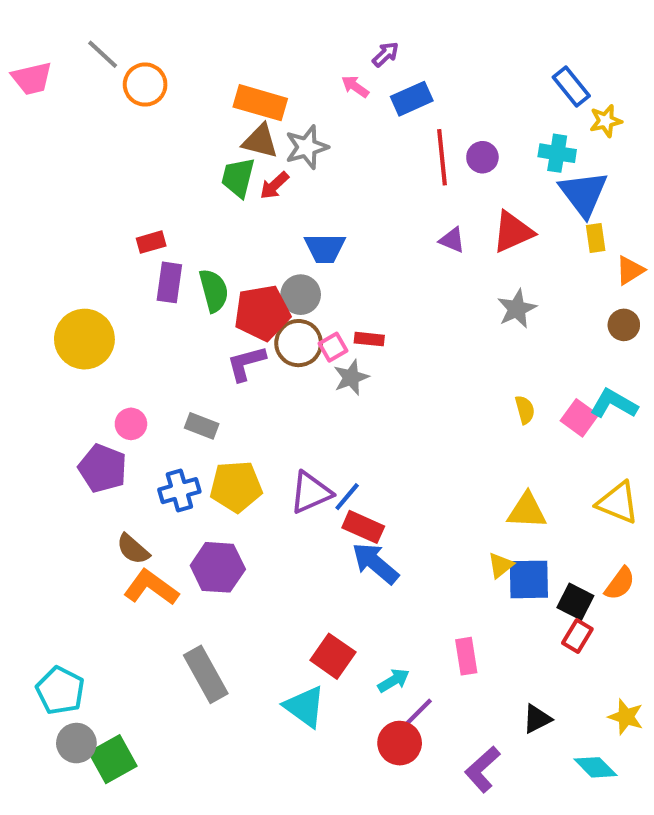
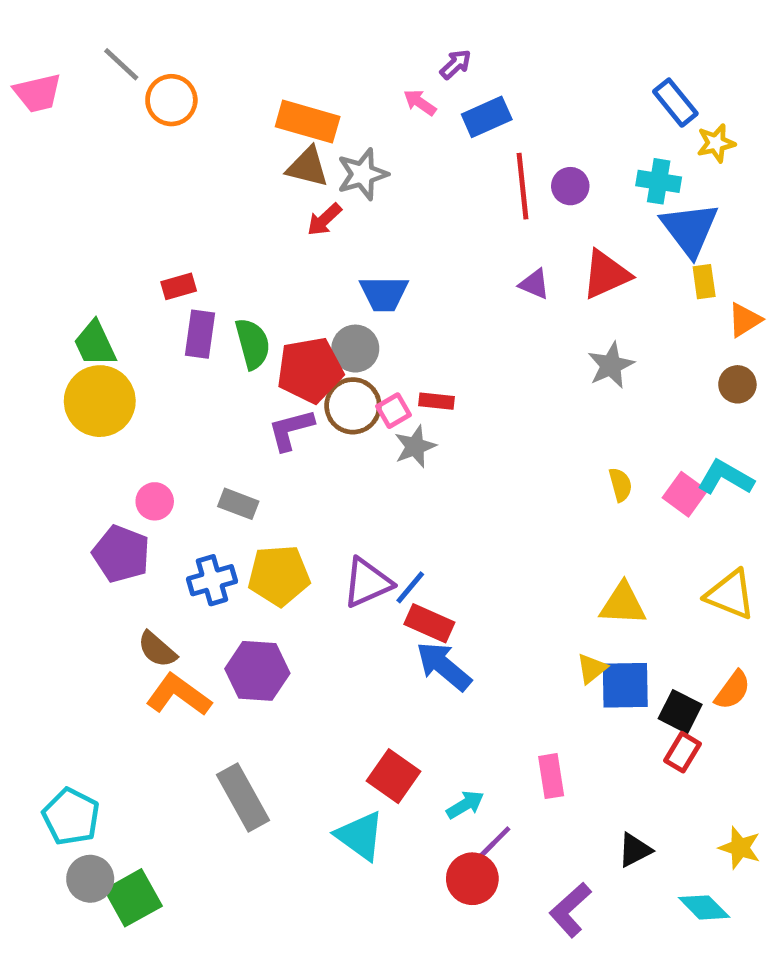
green trapezoid: (238, 177) -> (95, 344), moved, turned -39

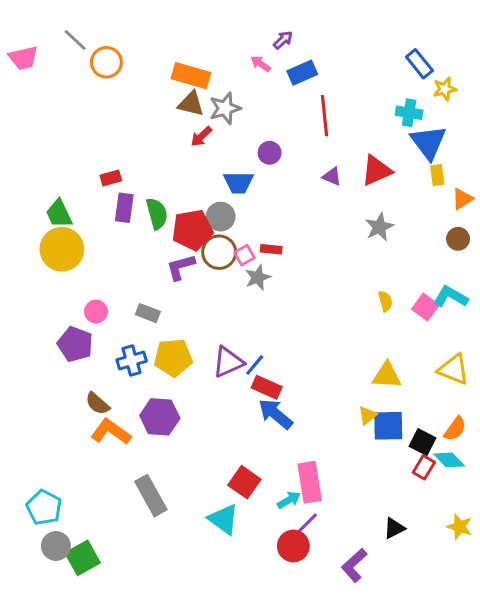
purple circle: (570, 186) -> (270, 153), moved
pink rectangle: (551, 776) -> (310, 482), moved, size x1.5
cyan diamond: (704, 907) -> (449, 460), moved

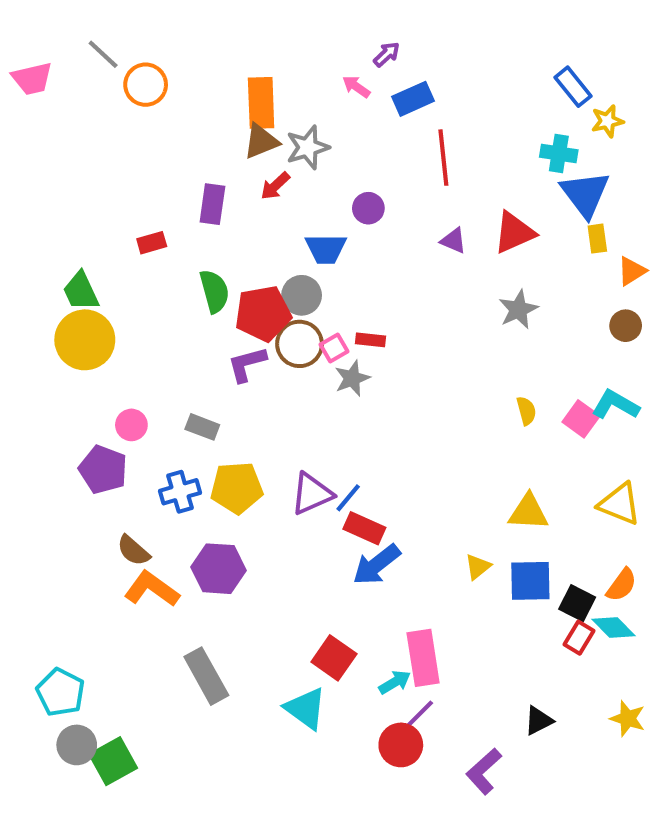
orange rectangle: (191, 76) -> (261, 103), turned 72
brown triangle: (191, 104) -> (261, 141), turned -36
purple rectangle: (124, 208) -> (212, 204), moved
blue arrow: (276, 414) -> (376, 565), turned -78
yellow triangle: (368, 415) -> (478, 567), moved

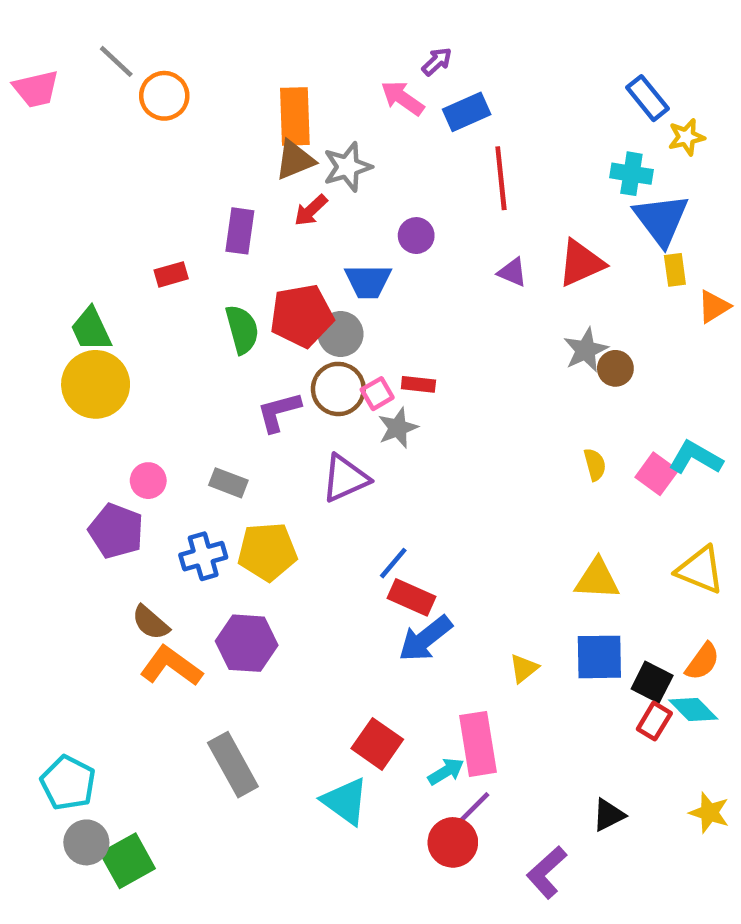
pink arrow: (356, 87) -> (402, 98), size x1.4
red pentagon: (263, 314) -> (302, 316), moved
brown circle: (626, 326) -> (615, 368), moved
purple triangle: (312, 494) -> (345, 478), moved
yellow triangle: (478, 567) -> (524, 668), moved

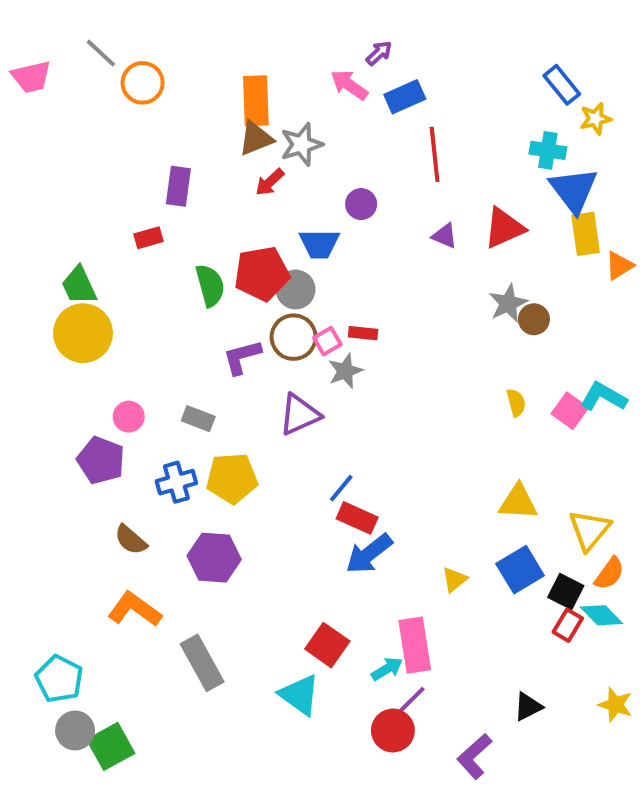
purple rectangle: (240, 231) -> (178, 186), moved
yellow rectangle: (675, 270) -> (586, 234), size x1.5
yellow triangle: (700, 570) -> (590, 530), moved, turned 48
blue square: (599, 657) -> (520, 570), turned -30
orange L-shape: (171, 666) -> (135, 609), moved

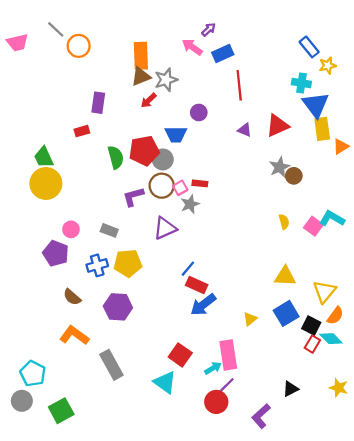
gray circle: (75, 730) -> (22, 401), moved

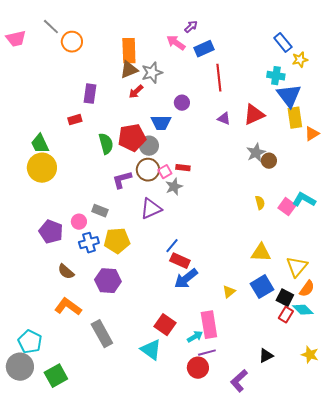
pink circle: (71, 229) -> (79, 222), moved
purple line: (226, 386) -> (207, 353), turned 30
gray circle: (22, 401) -> (20, 367), size x1.4

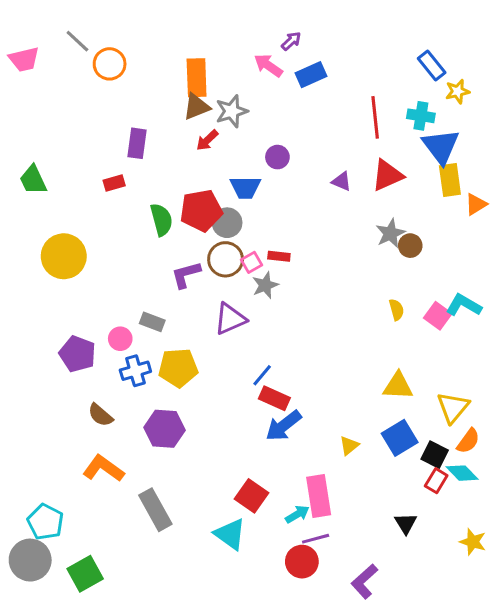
red line: (219, 78) -> (375, 117), moved
green trapezoid: (40, 144) -> (33, 180), moved
black triangle: (266, 356) -> (406, 523), moved, turned -35

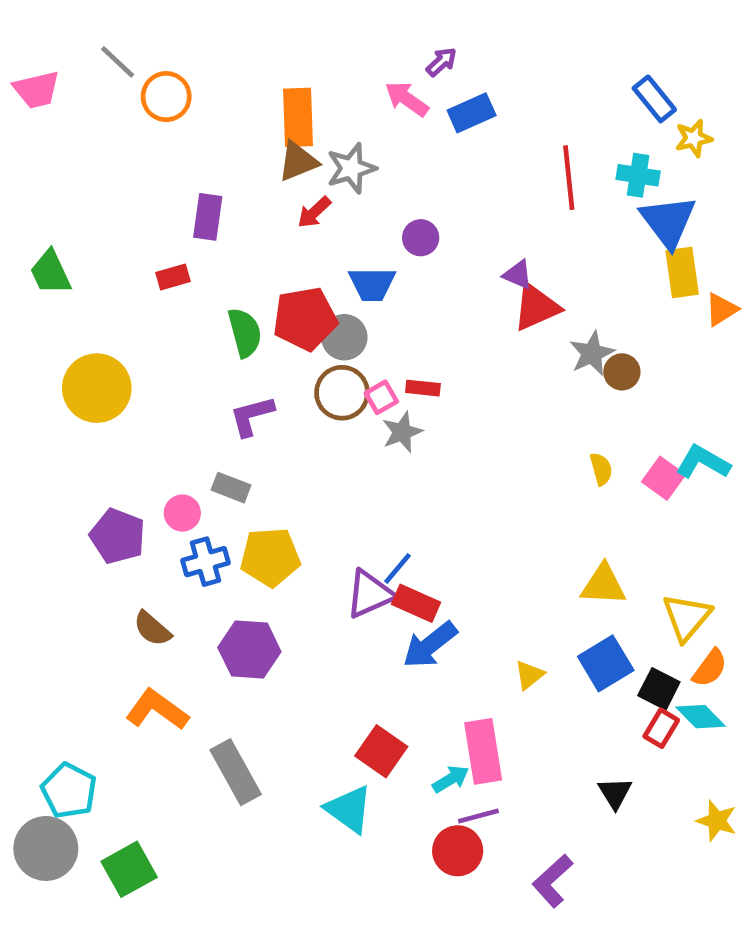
red triangle: (387, 175) -> (536, 307), moved
purple L-shape: (186, 275) -> (252, 416), moved
purple triangle: (230, 319) -> (370, 594), moved

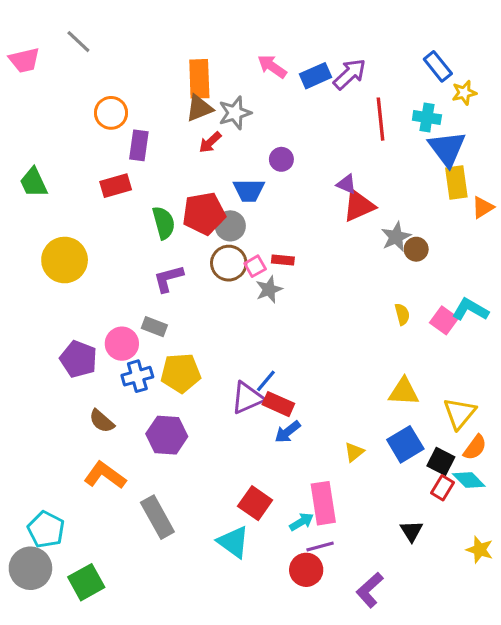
purple arrow: (441, 62) -> (350, 74), moved, size x1.6
orange circle: (166, 97) -> (111, 113), moved
red rectangle: (173, 277) -> (116, 186), size x1.4
pink circle: (182, 513) -> (122, 344), size x1.4
blue arrow: (430, 645) -> (288, 432), size x0.7

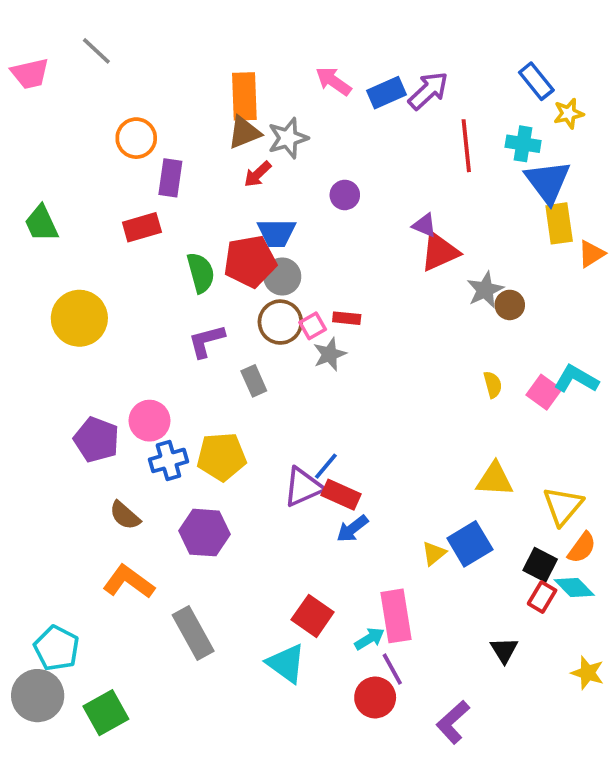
blue trapezoid: (249, 190) -> (277, 233), moved
gray rectangle: (154, 327) -> (254, 381), moved, turned 45
blue square: (405, 444) -> (470, 544), moved
purple line: (320, 547) -> (392, 669), turned 76

